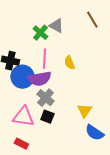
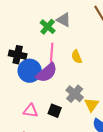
purple semicircle: (39, 79) -> (47, 73), turned -30
gray cross: (45, 98) -> (75, 94), moved
pink triangle: (23, 117) -> (31, 111), size x0.7

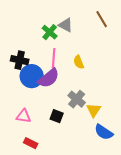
pink triangle: (31, 111) -> (24, 116), moved

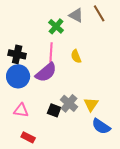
gray triangle: (66, 25) -> (76, 15), moved
green cross: (50, 32) -> (56, 26), moved
blue circle: (32, 76) -> (18, 76), moved
gray cross: (77, 99) -> (69, 103), moved

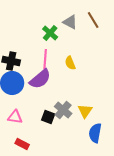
blue semicircle: (101, 126) -> (95, 133), turned 66

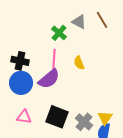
gray cross: (63, 110) -> (84, 122), moved
yellow triangle: (85, 111) -> (105, 118), moved
black square: (48, 117) -> (57, 117), size x1.6

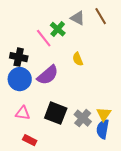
pink line: (54, 59) -> (44, 38), moved, turned -42

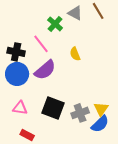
pink line: (44, 38) -> (41, 44), moved
gray cross: (83, 118) -> (80, 113), turned 30
blue semicircle: (103, 129) -> (100, 124), turned -144

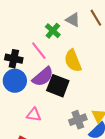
yellow semicircle: (75, 54) -> (73, 61), size x1.6
pink triangle: (20, 108) -> (34, 115), moved
black square: (53, 108) -> (58, 86), moved

